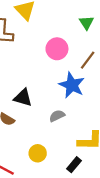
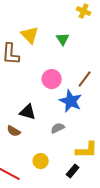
green triangle: (86, 23) -> (63, 39), moved
pink circle: (57, 49) -> (52, 79), moved

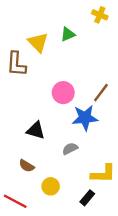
green triangle: (63, 39) -> (68, 34), moved, turned 40
blue star: (71, 101) -> (85, 118), turned -30
brown semicircle: (14, 131) -> (27, 166), moved

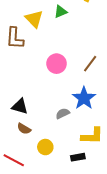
blue star: (85, 118) -> (84, 98), moved, turned -30
black triangle: (36, 130) -> (20, 106), moved
black rectangle: (87, 198) -> (78, 157), turned 40

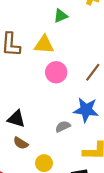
yellow triangle: (34, 19) -> (44, 45), moved, turned -42
blue star: (84, 98) -> (86, 110), turned -30

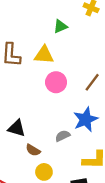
blue star: (86, 110) -> (86, 119), turned -30
brown semicircle: (21, 143) -> (33, 150), moved

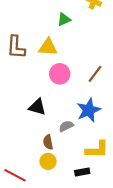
black triangle: (17, 128) -> (37, 107), moved
brown semicircle: (33, 150) -> (48, 142), moved, turned 48

